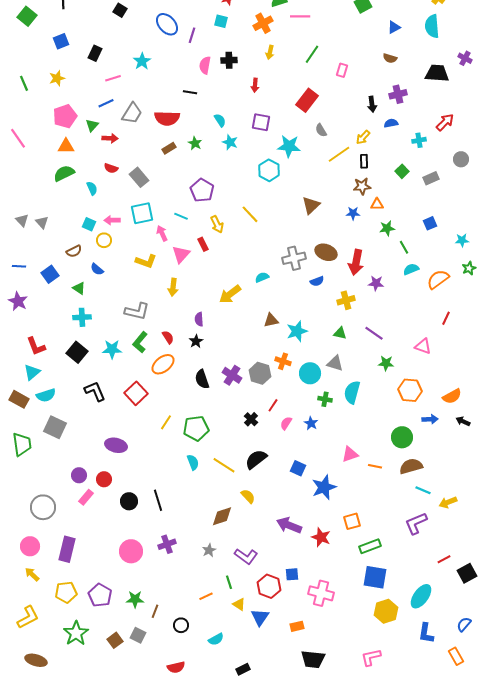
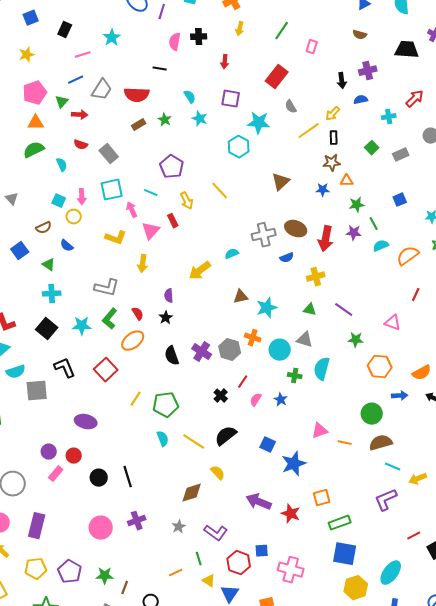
pink arrow: (112, 220) -> (82, 197), turned -91
purple star: (376, 283) -> (354, 233), moved
gray square: (55, 427) -> (37, 391), moved, turned -30

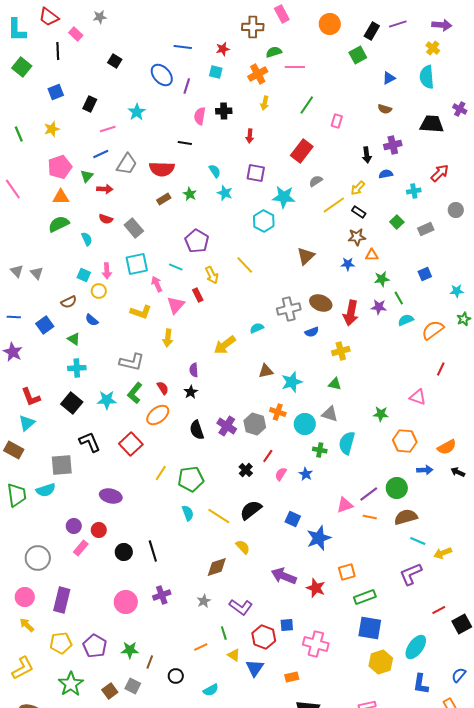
gray semicircle: (291, 107) -> (316, 181), turned 88
black rectangle: (334, 138) -> (359, 212), turned -56
purple line: (344, 310) -> (369, 494), moved, turned -72
cyan semicircle: (16, 372) -> (46, 490), moved

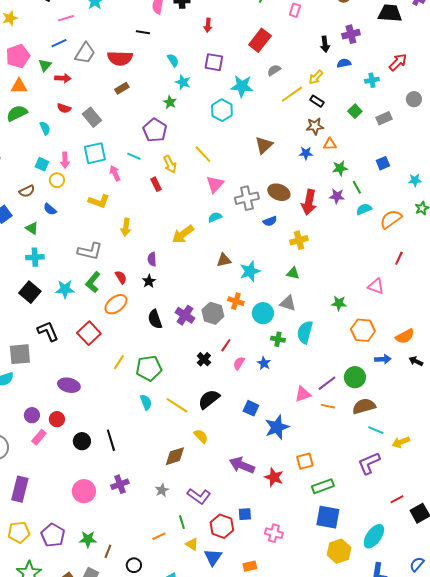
green star: (190, 194) -> (170, 102), moved
pink triangle: (176, 305) -> (215, 184), moved
pink cross: (316, 644) -> (274, 533), size x0.7

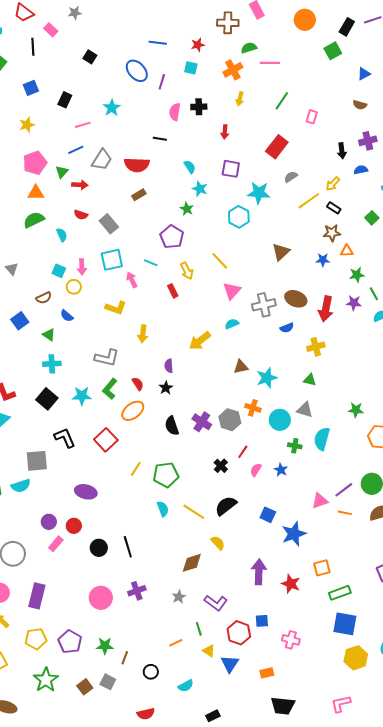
purple arrow: (242, 465) -> (259, 572), turned 70

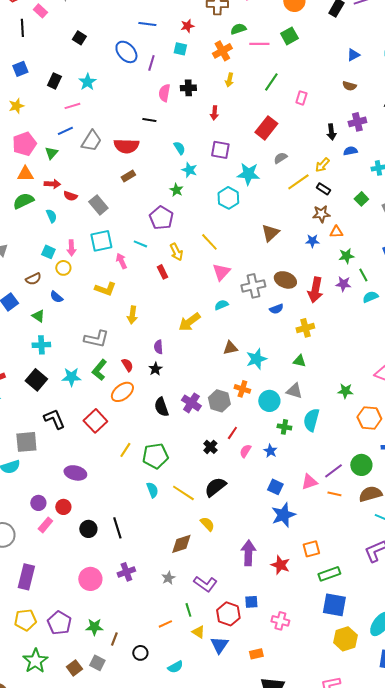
green square: (333, 51) -> (289, 36), moved
cyan star: (112, 108) -> (87, 82), moved
red arrow: (80, 185) -> (52, 184), moved
blue square: (268, 515) -> (275, 487), moved

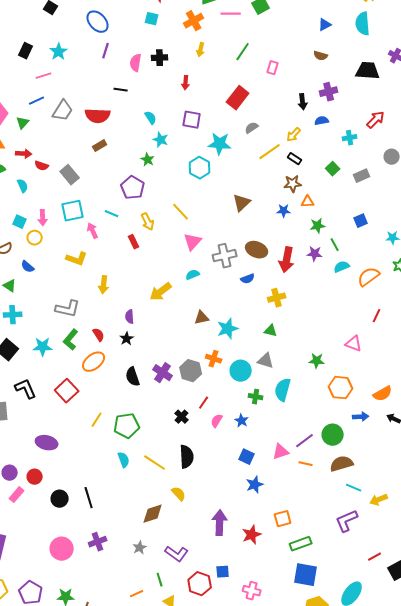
purple line: (151, 63) -> (106, 51), moved
black semicircle: (215, 487) -> (187, 457), turned 125
blue star: (283, 515) -> (255, 485), size x0.7
red star: (280, 565) -> (252, 535), turned 30

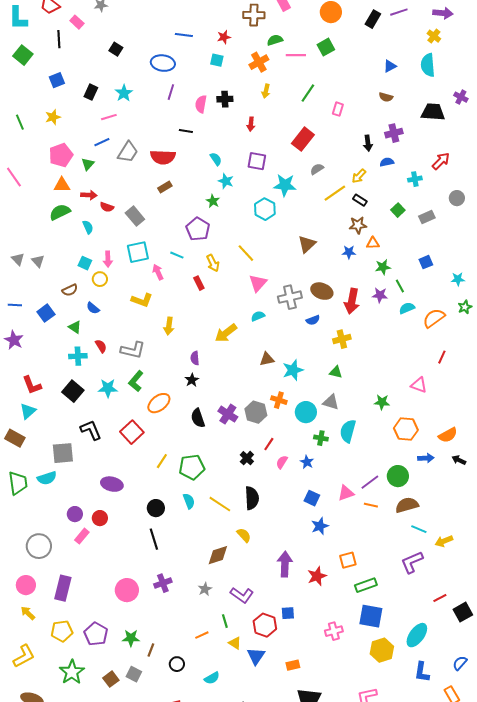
blue ellipse: (98, 22) -> (163, 63), turned -40
red semicircle: (99, 335) -> (101, 346), moved
black circle: (60, 499) -> (156, 508), moved
pink cross: (252, 591) -> (334, 631), moved, turned -30

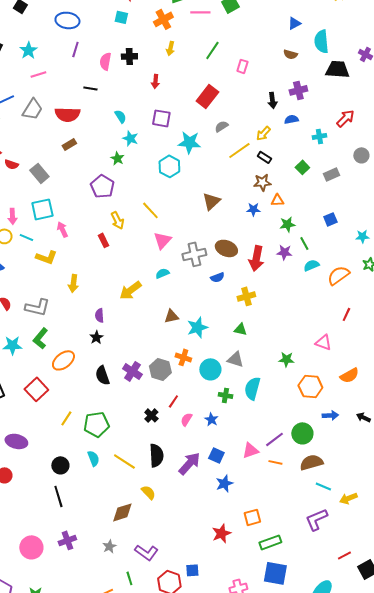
cyan semicircle: (428, 65) -> (321, 41), moved
pink line: (109, 117) -> (38, 74), moved
cyan line: (177, 255) -> (26, 237), moved
orange semicircle: (448, 435) -> (349, 375), moved
purple arrow: (285, 564) -> (189, 463), moved, turned 40

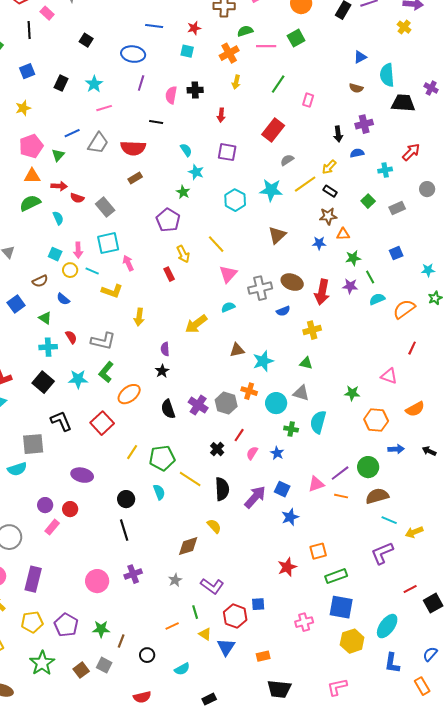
cyan star: (189, 142) -> (271, 190), moved
yellow line: (124, 461) -> (190, 479), moved

